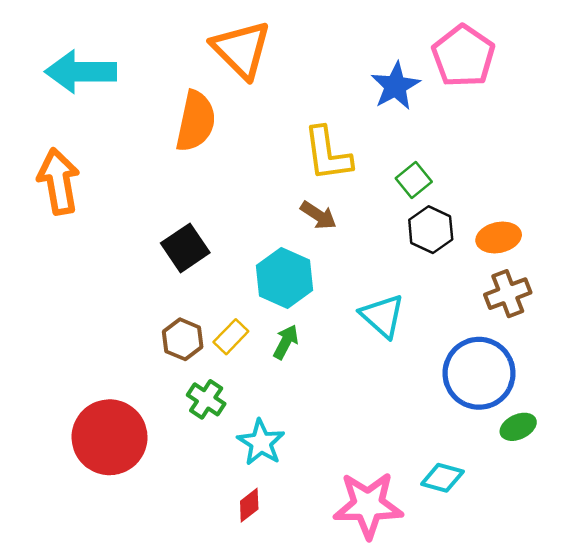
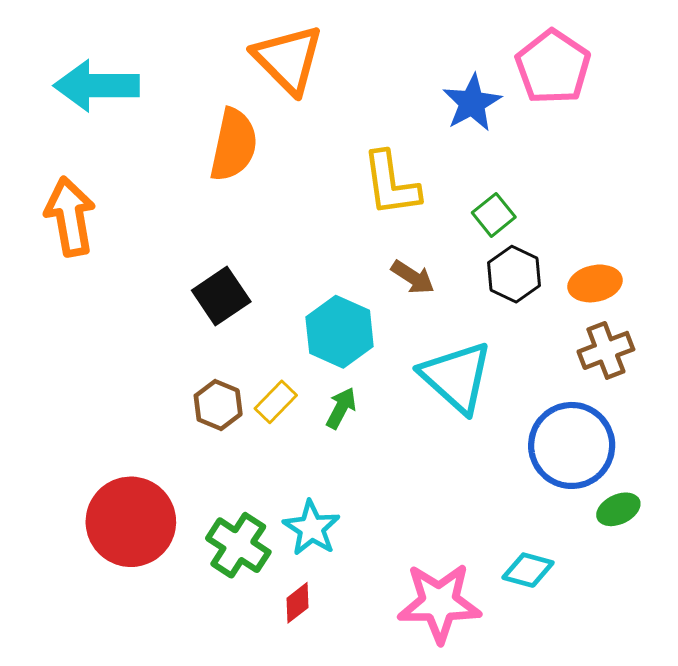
brown arrow: (318, 215) -> (413, 277), moved
cyan triangle: (382, 316) -> (456, 377), size x1.4
green cross: (206, 399) -> (238, 545), moved, size x1.4

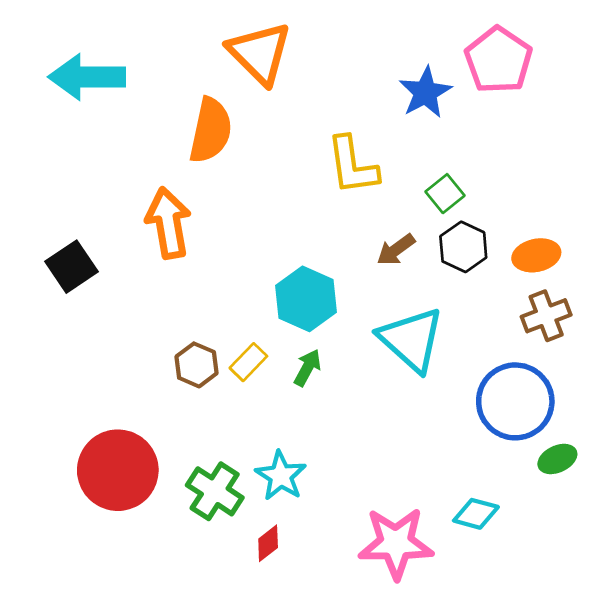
orange arrow: (70, 217) -> (168, 223), moved
brown arrow: (413, 277) -> (396, 250), moved, turned 111
black square: (221, 296) -> (71, 267), moved

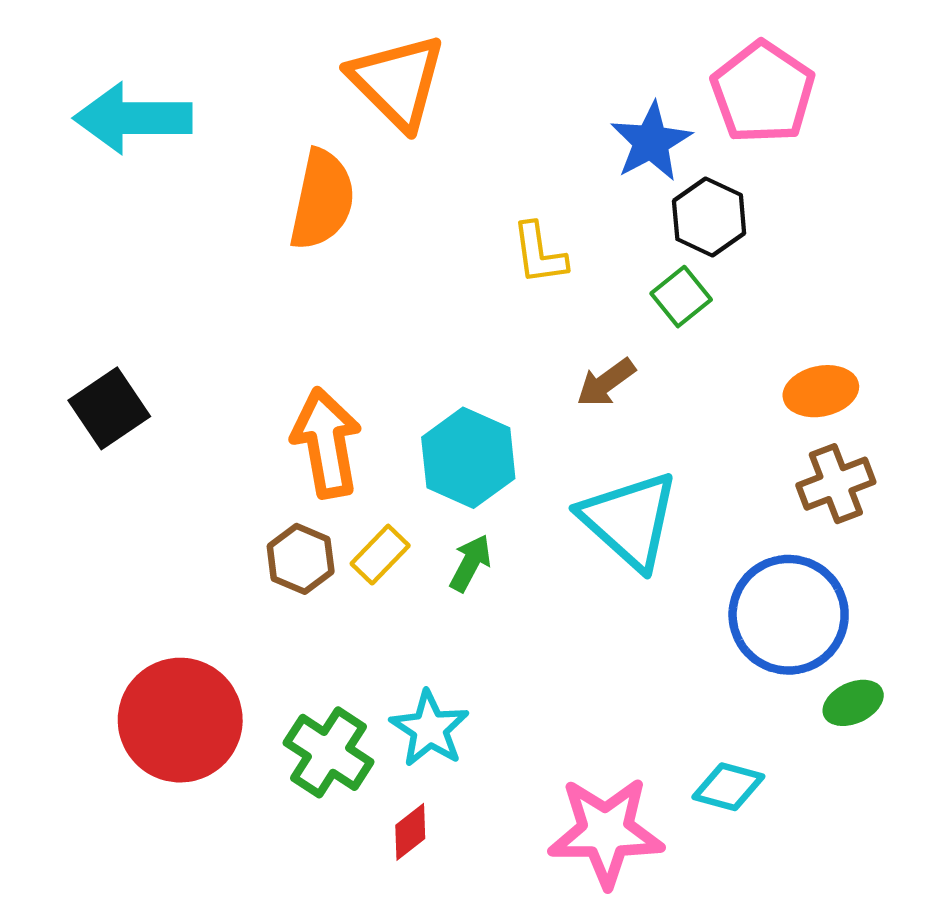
yellow L-shape: (352, 165) -> (539, 254), size x0.7
orange arrow: (168, 223) -> (326, 443), moved
black hexagon: (463, 247) -> (709, 217), moved

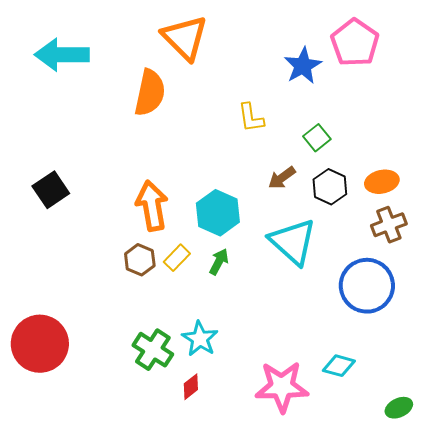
black hexagon: (709, 217) -> (330, 187), moved
green ellipse: (853, 703) -> (399, 408), moved
red circle: (180, 720) -> (40, 344), moved

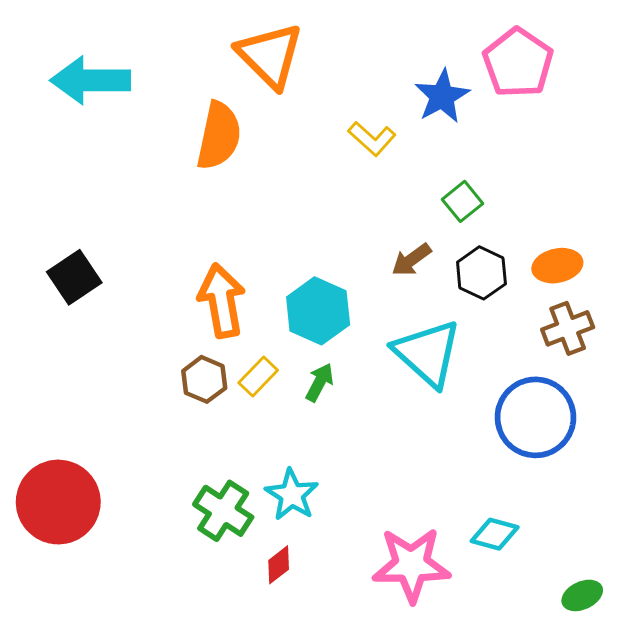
yellow L-shape: (251, 118) -> (372, 139), moved, turned -40

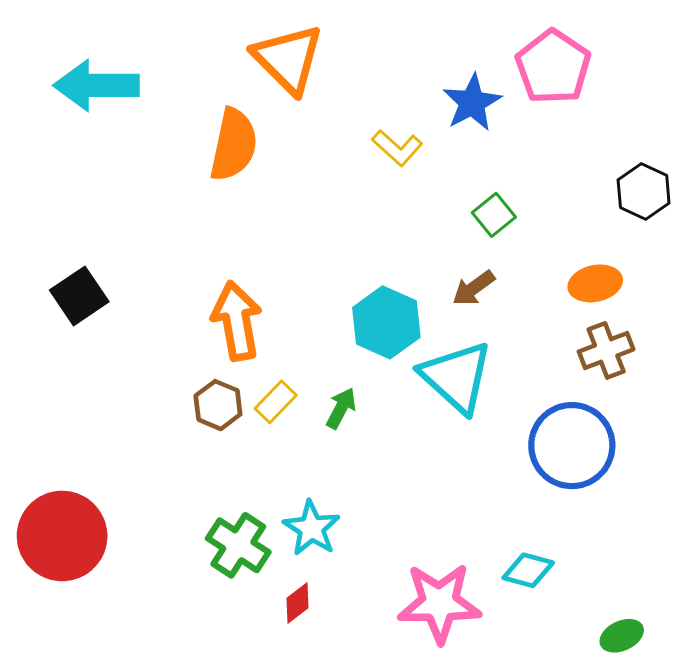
brown arrow: (411, 260) -> (474, 288), moved
black hexagon: (481, 273) -> (644, 191), moved
cyan hexagon: (318, 311) -> (386, 322), moved

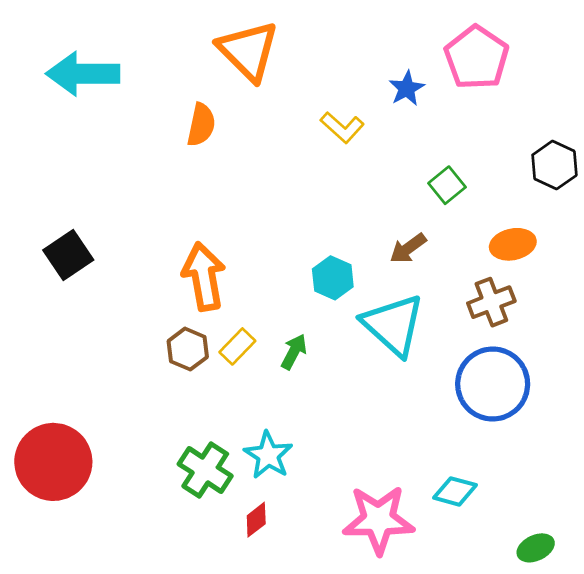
blue star: (472, 103) -> (407, 88), size x0.7
orange semicircle: (234, 145) -> (201, 125), size x0.7
green square: (494, 215) -> (447, 185), moved
cyan hexagon: (386, 322) -> (333, 278), size x0.7
brown cross: (606, 350) -> (491, 302), moved

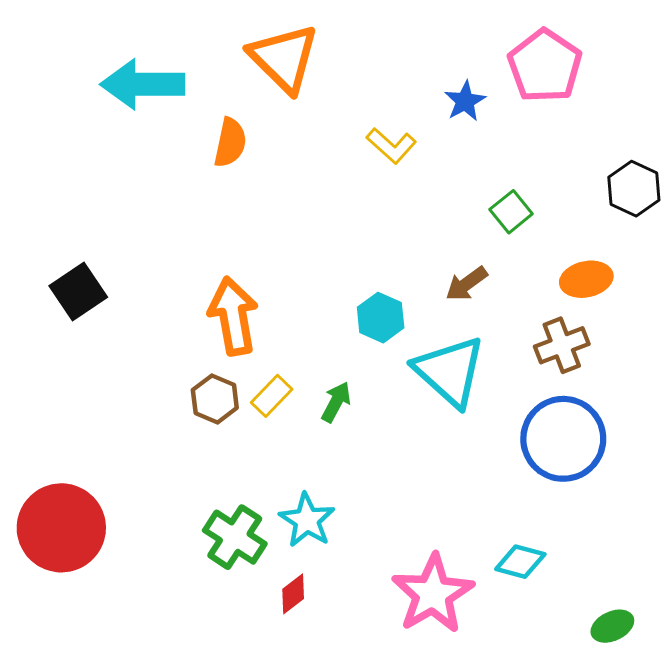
cyan arrow: (83, 74) -> (143, 84), moved
pink star: (378, 520) -> (433, 594), turned -30

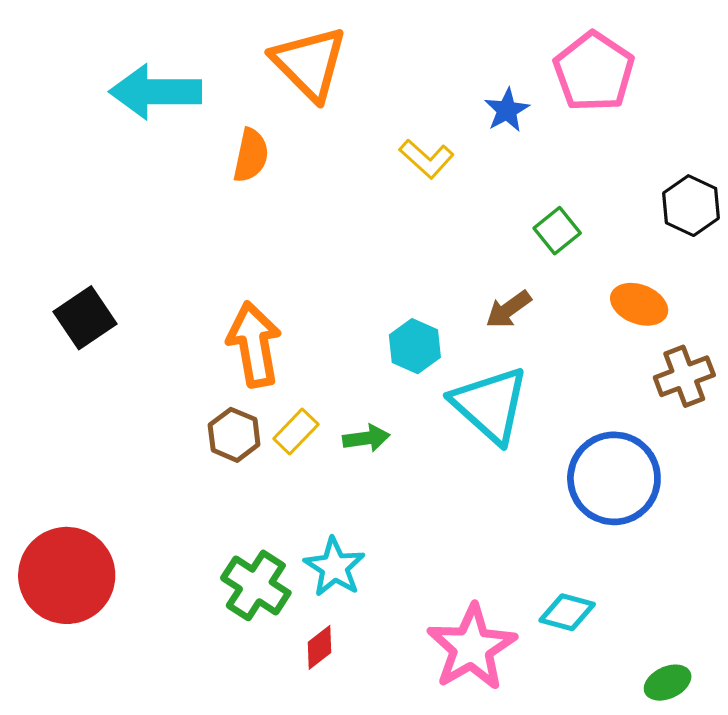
orange ellipse: (586, 279) -> (639, 304), turned 33
brown cross: (562, 345) -> (684, 376), moved
green arrow: (336, 402) -> (366, 438), turned 54

